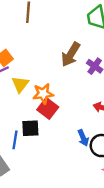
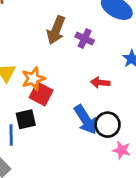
blue arrow: (83, 138) -> (86, 120), size x1.6

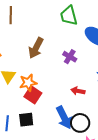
brown arrow: (56, 30) -> (36, 48), moved
black square: (26, 119) -> (26, 120), moved

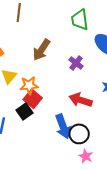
red arrow: (78, 91) -> (81, 100), size x1.5
black square: (26, 120) -> (24, 112), moved, turned -35

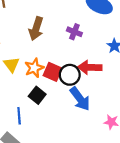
red square: (33, 99) -> (53, 72), moved
black circle: (79, 134) -> (70, 75), moved

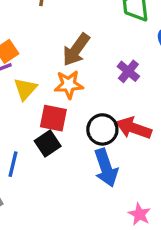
orange star: (34, 68) -> (69, 85), moved
red square: (53, 72) -> (53, 118), moved, turned -30

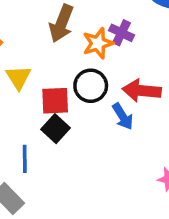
orange star: (69, 85) -> (98, 43), moved
black circle: (102, 129) -> (91, 86), moved
blue arrow: (106, 168) -> (123, 116), moved, size x0.7

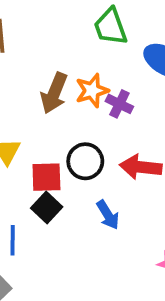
orange star: (98, 43) -> (92, 91), moved
blue arrow: (123, 116) -> (108, 215), moved

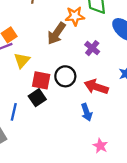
orange star: (92, 91) -> (75, 16), moved
blue arrow: (108, 215) -> (87, 112), moved

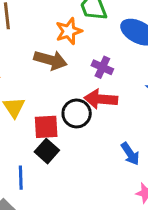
brown arrow: (56, 33) -> (50, 60), turned -95
red arrow: (96, 87) -> (101, 99), moved
blue arrow: (87, 112) -> (130, 154), moved

